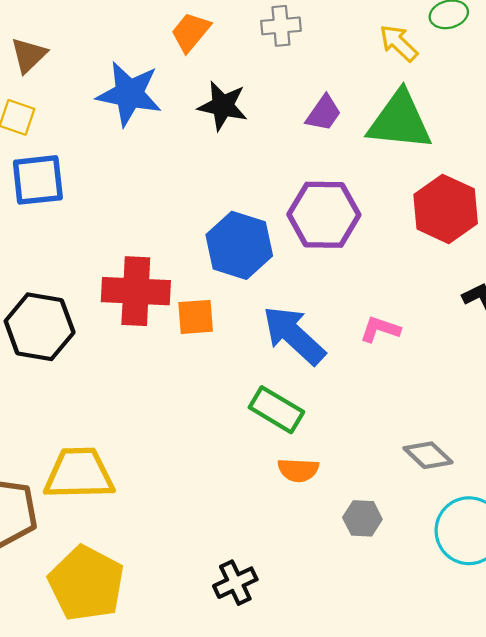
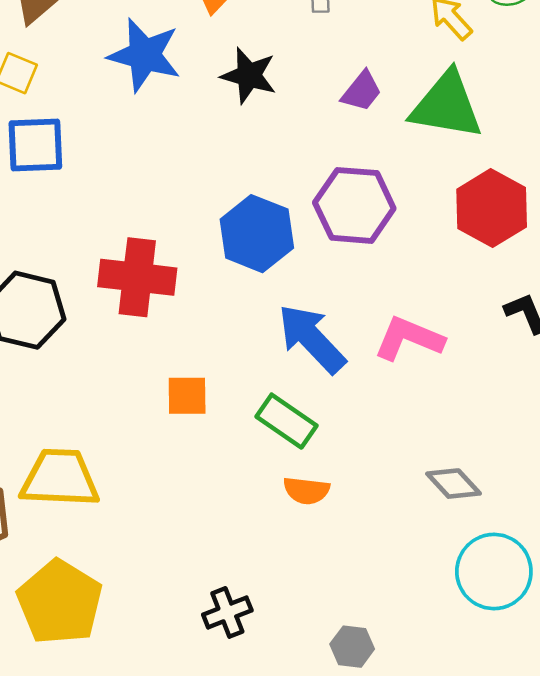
orange square: (196, 317) -> (187, 396), moved
pink L-shape: (380, 329) -> (409, 338), size x1.5
gray hexagon: (362, 518) -> (352, 647), moved

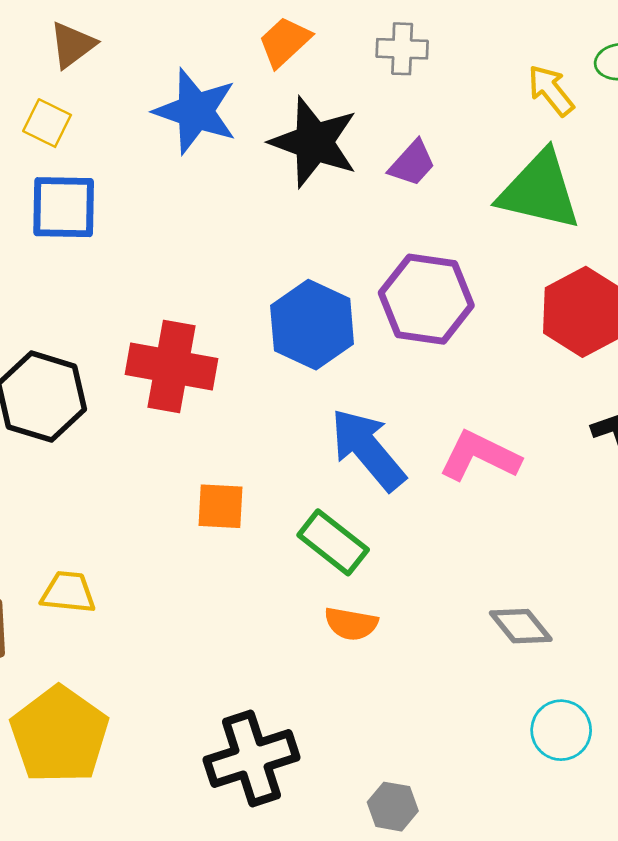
black star: (249, 76) -> (314, 142), size x1.4
purple trapezoid: (362, 91) -> (412, 163), moved
yellow trapezoid: (60, 478) -> (68, 592), size x0.6
cyan circle: (494, 572) -> (561, 730), size x0.7
black cross: (227, 612) -> (252, 759), size x1.6

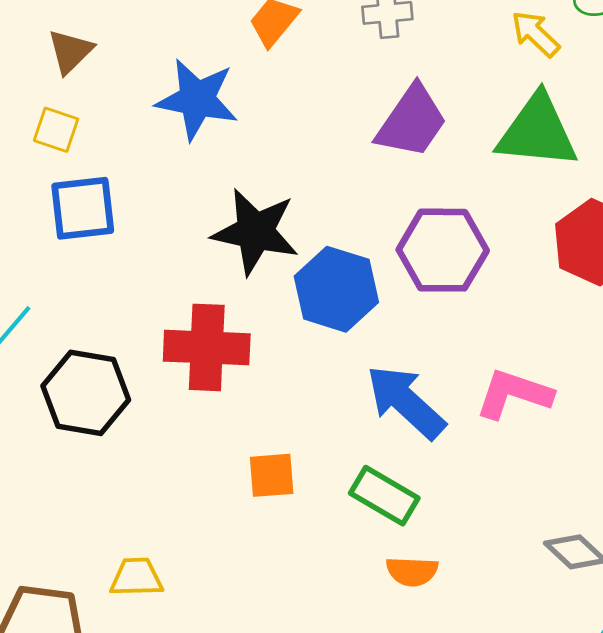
black star: (314, 142) -> (255, 232), moved
purple trapezoid: (412, 163) -> (412, 122), size x1.6

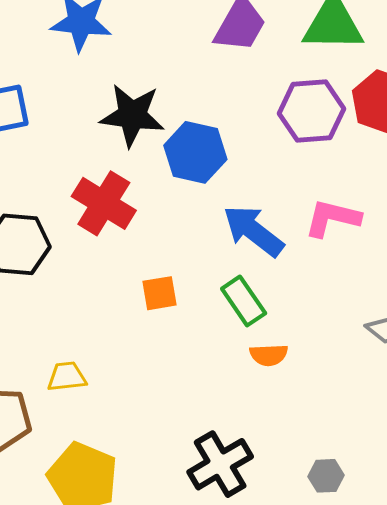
purple hexagon: (443, 250) -> (312, 111), moved
red cross: (207, 347) -> (104, 203), turned 34
green rectangle: (384, 496) -> (244, 301), turned 30

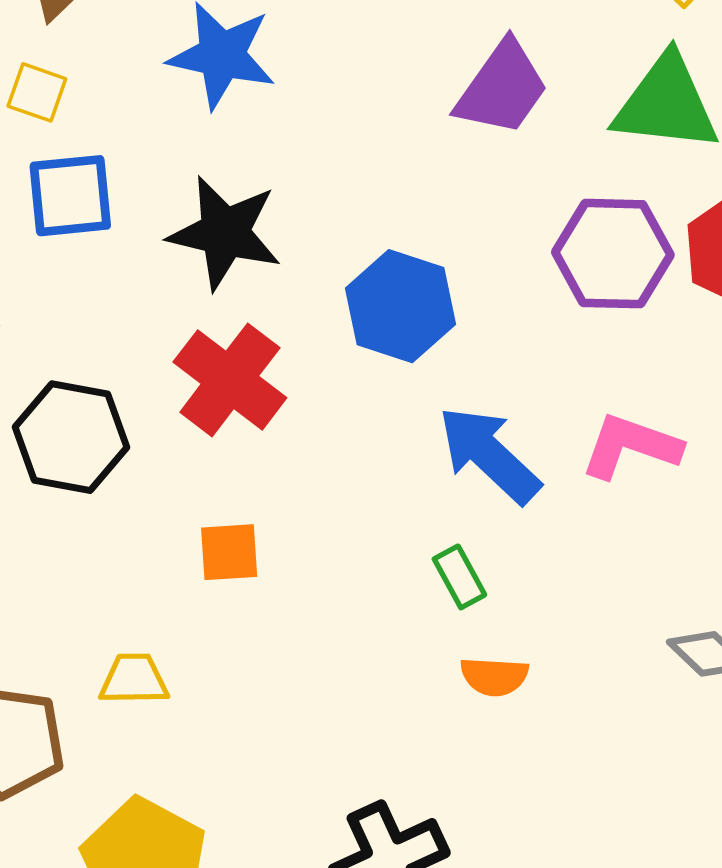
black star: (132, 115) -> (225, 233), moved
orange square: (160, 293) -> (229, 552), moved
green rectangle: (244, 301) -> (459, 577), size x0.7

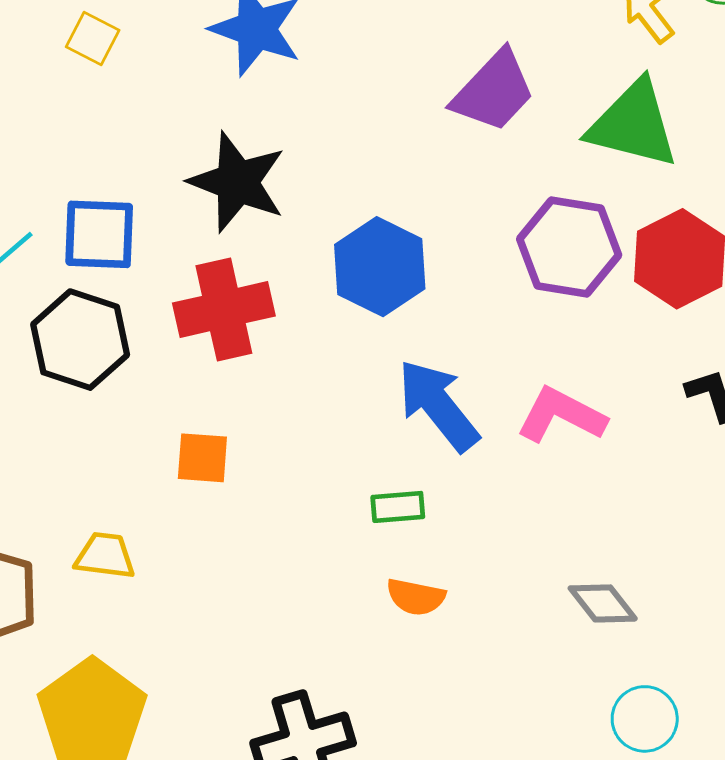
blue square: (70, 196) -> (99, 234), moved
red cross: (230, 380) -> (224, 309), turned 32
green rectangle: (459, 577) -> (398, 507), turned -74

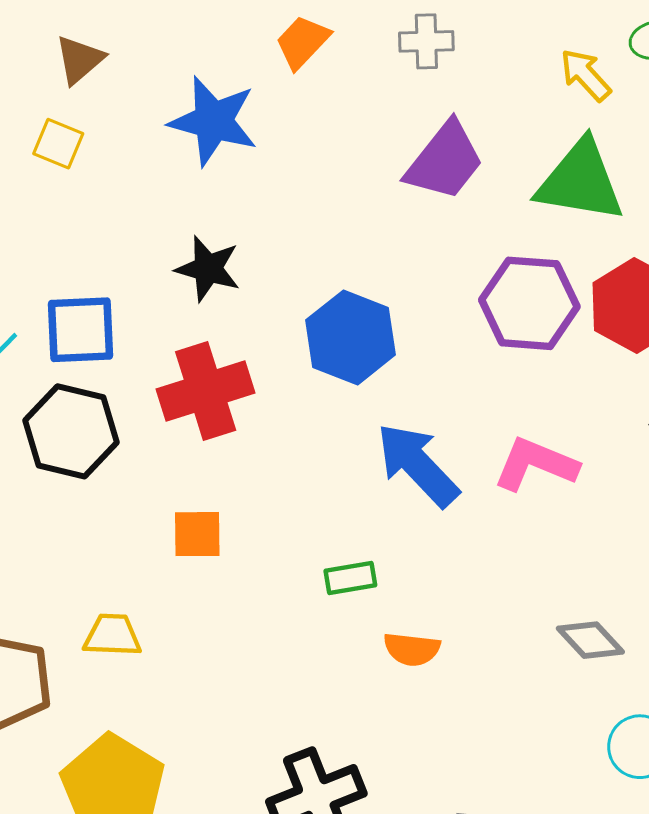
black star: (237, 182) -> (208, 269), size x0.7
green rectangle: (398, 507) -> (350, 578), moved

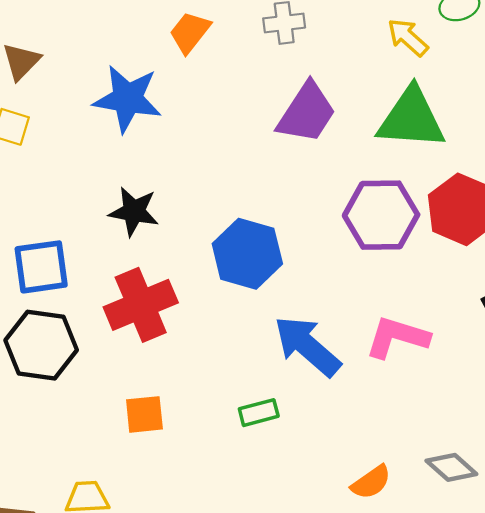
green rectangle: (350, 578) -> (259, 413), moved
orange semicircle: (412, 649) -> (371, 482), moved, turned -36

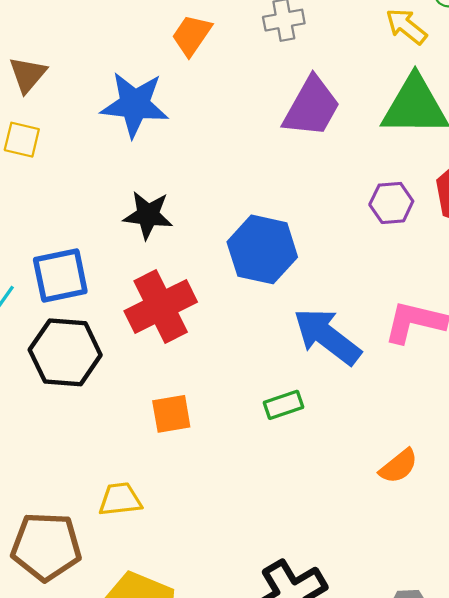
purple hexagon: (381, 215) -> (391, 203), size x0.6

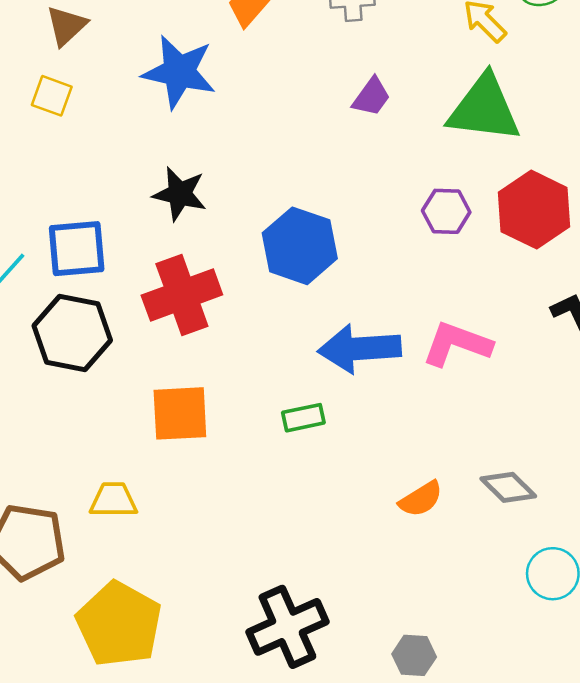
purple trapezoid: (312, 107) -> (371, 97), size x0.6
blue arrow: (327, 336) -> (359, 349), turned -48
orange square: (171, 414) -> (180, 413), size x1.4

